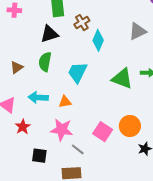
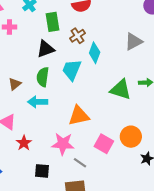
cyan trapezoid: (77, 72) -> (72, 70), moved
cyan arrow: (38, 97) -> (38, 102), moved
orange triangle: (65, 102) -> (79, 116), moved, size x1.6

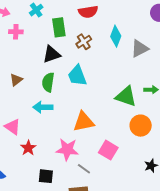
cyan diamond: (95, 53) -> (116, 36), moved
cyan trapezoid: (72, 70) -> (77, 76), turned -45
brown triangle: (15, 84) -> (16, 80), moved
orange circle: (131, 137) -> (141, 126), moved

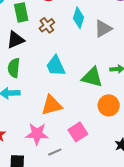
cyan trapezoid: (77, 76) -> (56, 66), moved
pink square: (108, 150) -> (78, 132), turned 30
gray line: (84, 169) -> (55, 152), turned -56

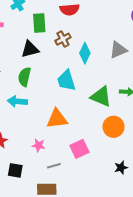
cyan diamond: (79, 18) -> (85, 53), moved
pink star: (37, 134) -> (39, 145), size x0.6

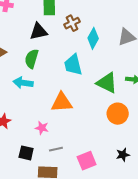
pink square: (79, 149) -> (87, 161), moved
black square: (15, 170) -> (26, 153), moved

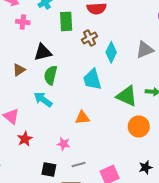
black triangle: (39, 31) -> (43, 52), moved
cyan arrow: (23, 83) -> (43, 100), turned 30
orange triangle: (62, 102) -> (82, 118), size x0.7

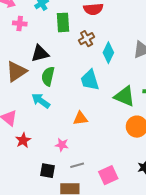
brown triangle: (19, 70) -> (16, 71), size x1.6

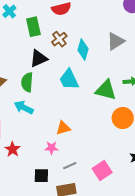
black triangle: (40, 53) -> (39, 58), moved
orange triangle: (80, 118) -> (63, 128), moved

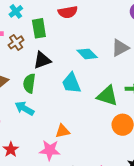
brown cross: (59, 39) -> (16, 42), moved
cyan diamond: (83, 49) -> (87, 54), turned -65
pink star: (52, 148) -> (50, 150), size x1.5

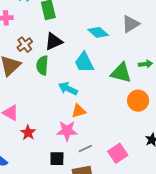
brown cross: (16, 42) -> (25, 45), moved
cyan arrow: (24, 108) -> (68, 89), moved

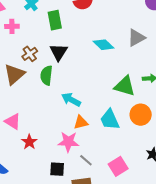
black triangle: (54, 42) -> (59, 52), turned -36
cyan trapezoid: (84, 62) -> (110, 120), moved
gray line: (85, 149) -> (86, 160), turned 64

